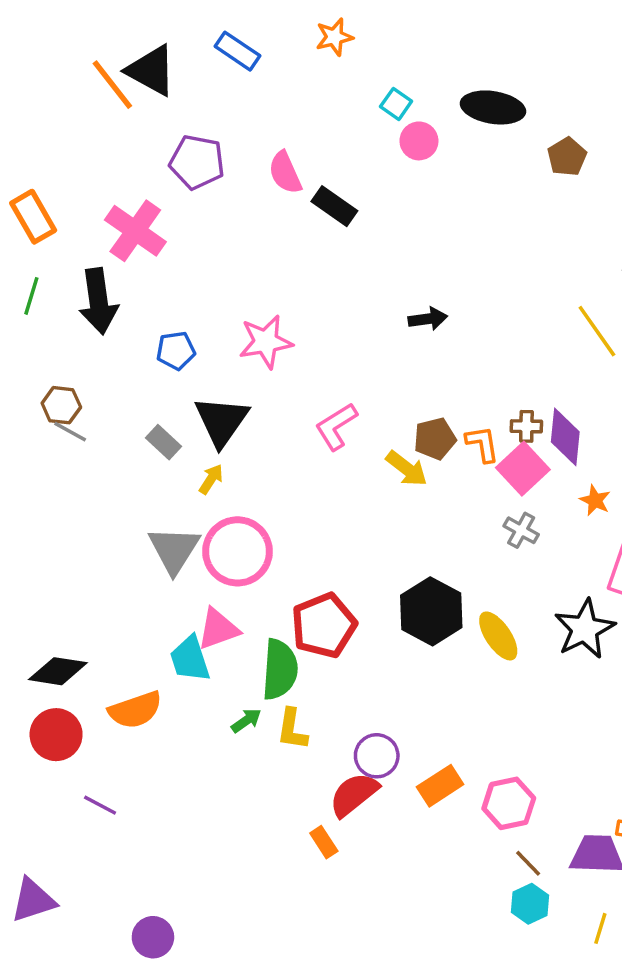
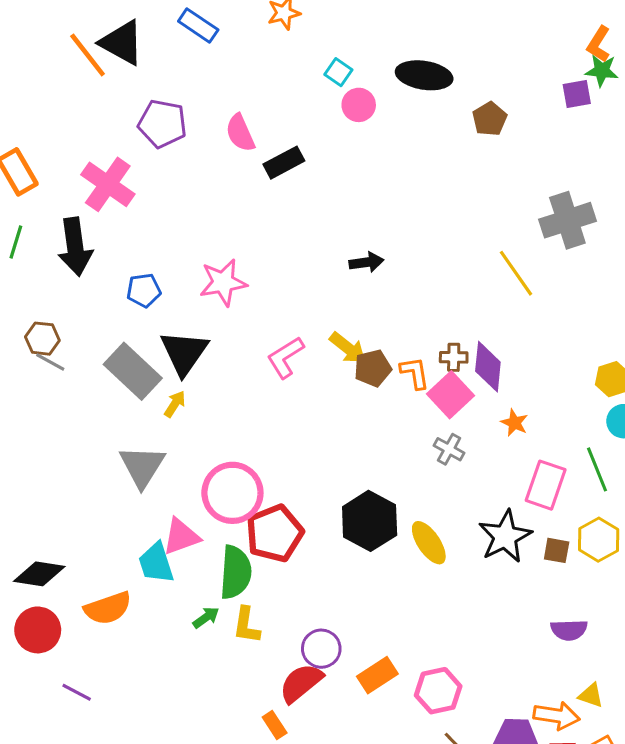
black rectangle: (334, 206) -> (284, 163), turned -63
gray rectangle: (164, 442) -> (133, 371), size x1.8
yellow arrow: (407, 469) -> (348, 348), moved
pink circle: (238, 551) -> (232, 493), moved

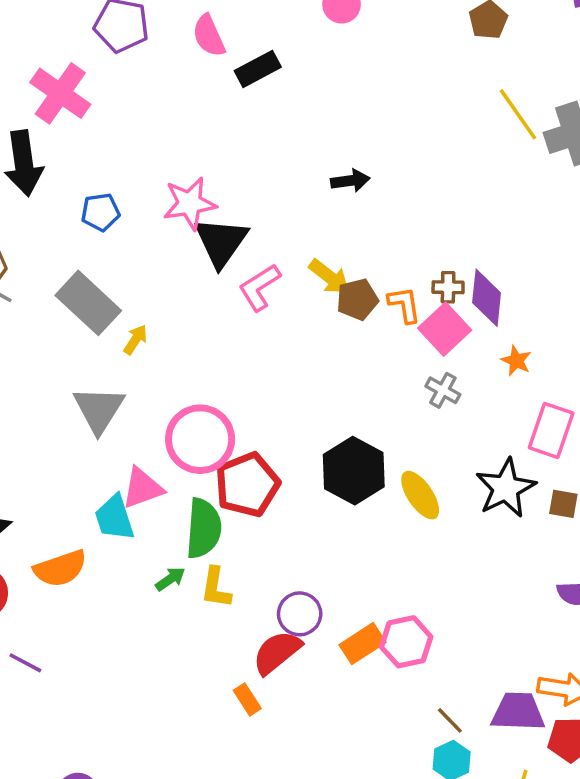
yellow line: (516, 273) -> (518, 114), moved
black triangle: (184, 353) -> (221, 242), moved
pink hexagon: (438, 691) -> (406, 642), moved

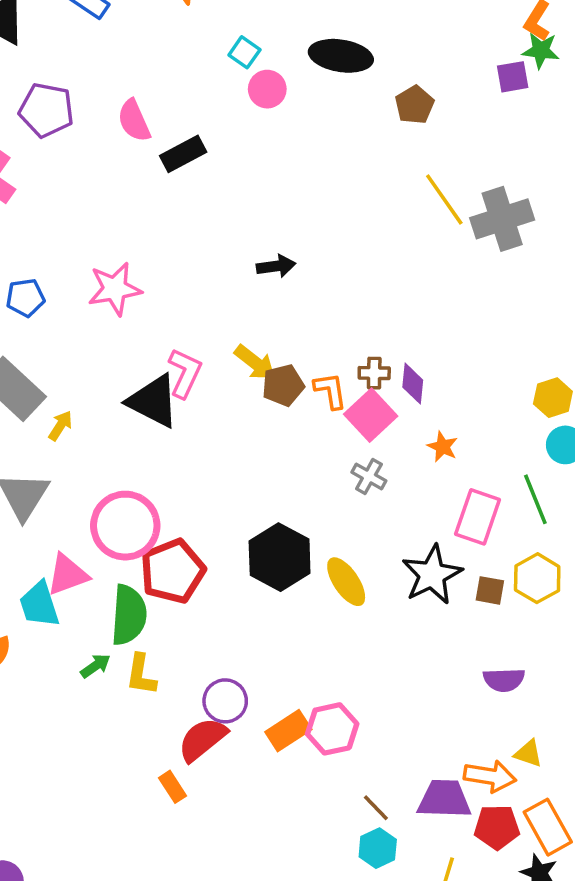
black triangle: (221, 242) -> (153, 401), moved, turned -38
pink L-shape: (259, 287) -> (185, 373), turned 147
purple diamond: (487, 298) -> (413, 384), size x0.7

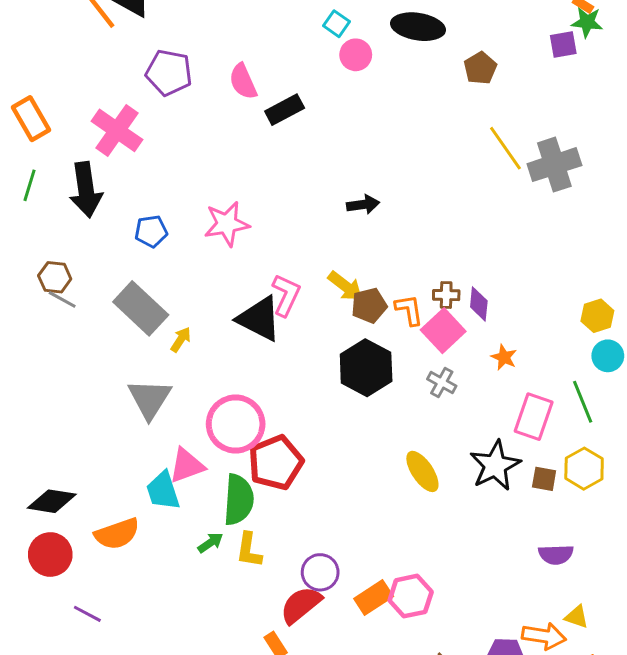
black hexagon: (280, 557) -> (366, 368), moved

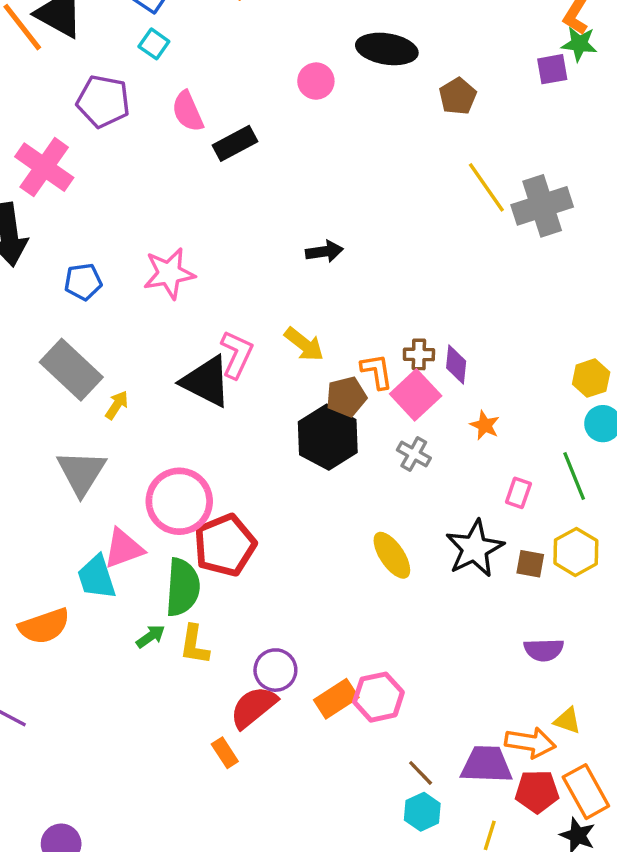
cyan square: (336, 24) -> (154, 44), moved
brown pentagon: (369, 305) -> (346, 397), moved
pink rectangle: (534, 417) -> (518, 493), size x0.6

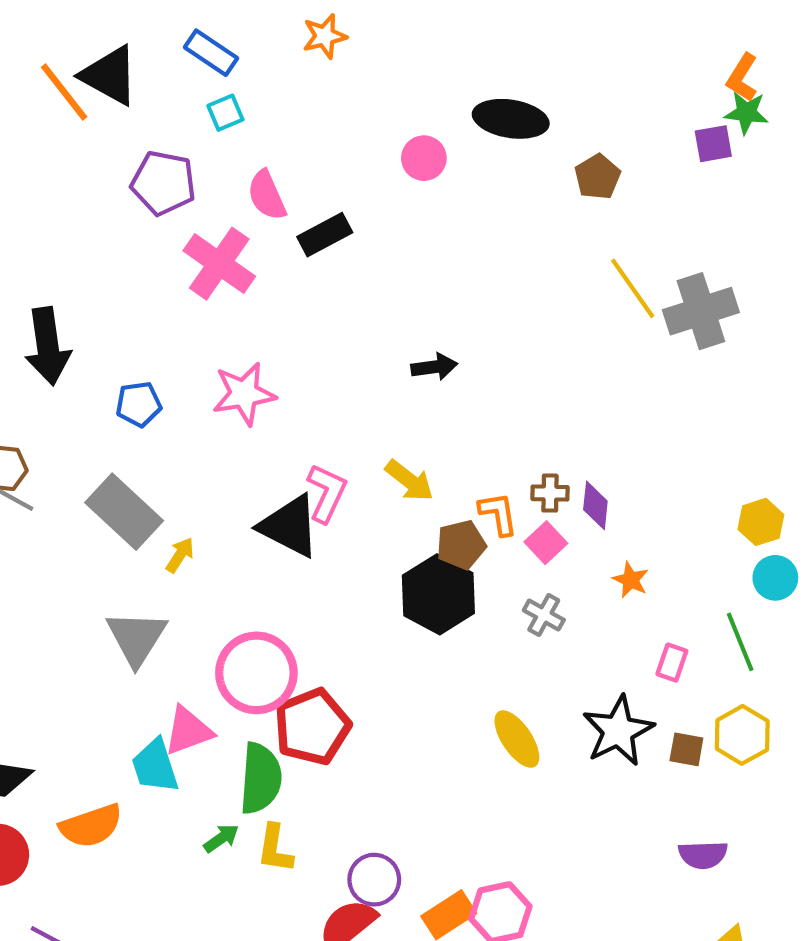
cyan square: (154, 44) -> (225, 113), turned 32
pink cross: (44, 167) -> (219, 264), moved
pink square: (416, 395) -> (546, 543), size x0.7

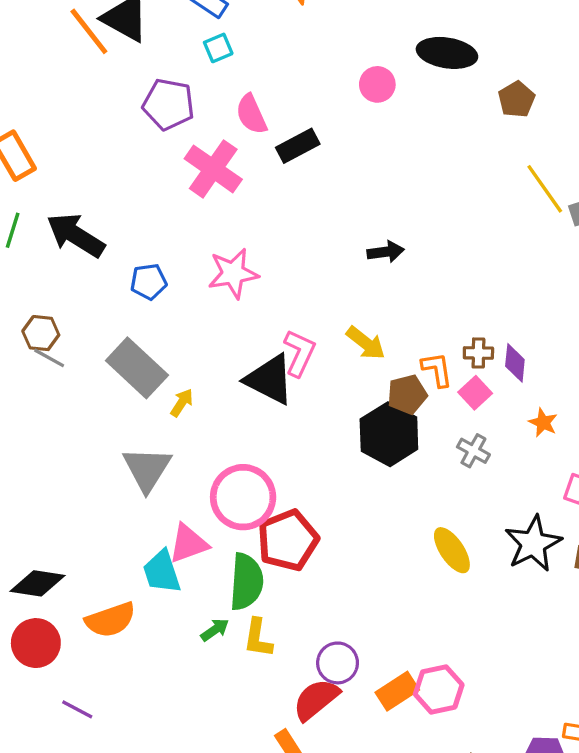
black arrow: (48, 346) -> (76, 235), turned 130

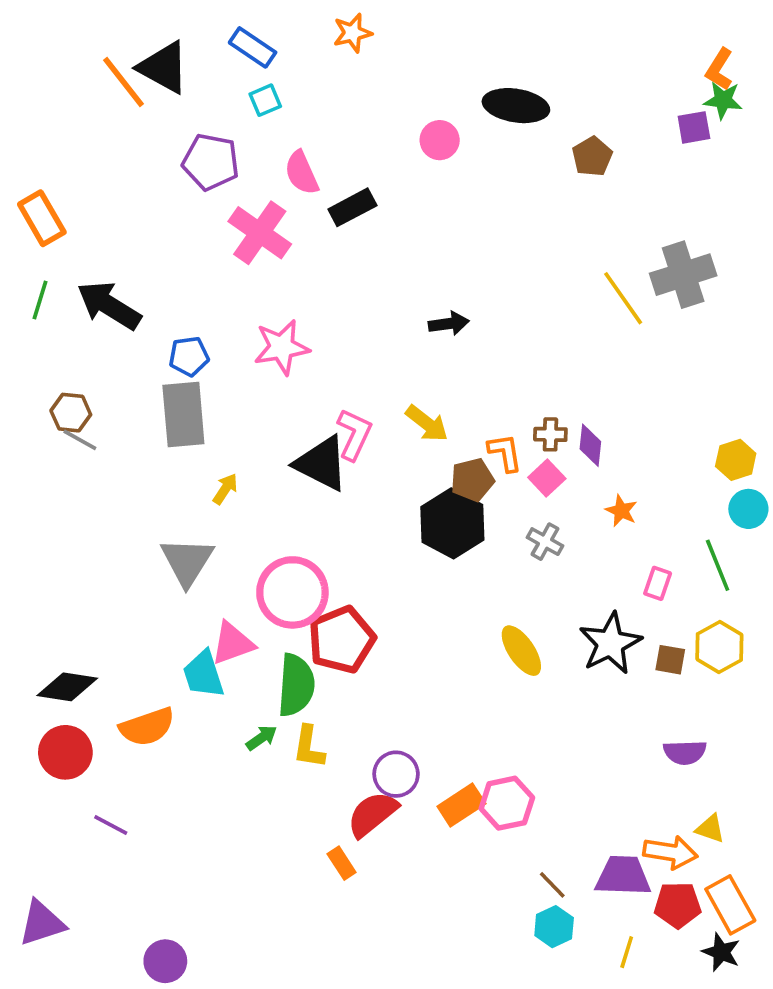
yellow line: (545, 189) -> (623, 298), moved
gray rectangle: (137, 368) -> (183, 414), moved, turned 42

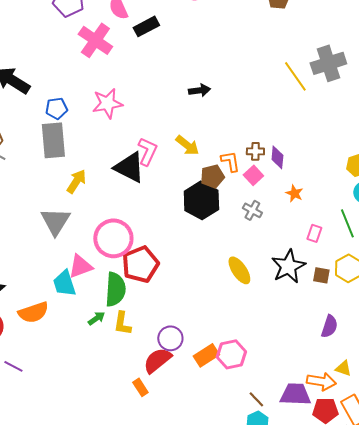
yellow arrow: (225, 489) -> (76, 181), size x1.4
purple semicircle: (685, 752) -> (329, 326), turned -70

